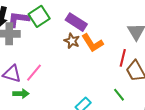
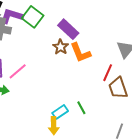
green square: (39, 16) -> (33, 17), turned -30
green line: (119, 95) -> (81, 108), moved

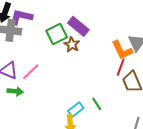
green square: (33, 17) -> (57, 34), moved, turned 30
orange L-shape: (80, 53) -> (122, 50), moved

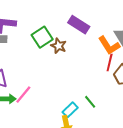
purple rectangle: (78, 26) -> (79, 25), moved
pink line: (31, 72) -> (23, 95), moved

